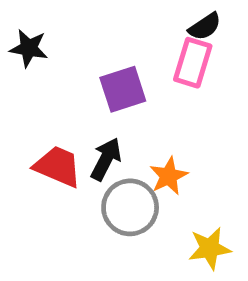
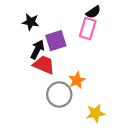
black star: (29, 48) -> (31, 22), moved
black arrow: (106, 159) -> (37, 49), moved
red trapezoid: (58, 166) -> (44, 65), moved

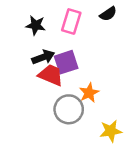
pink rectangle: (88, 29) -> (71, 21), moved
purple square: (56, 41) -> (66, 62), moved
black arrow: (37, 49) -> (43, 57), turned 42

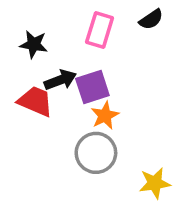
black star: (36, 25) -> (34, 44), moved
red trapezoid: (51, 75) -> (35, 101), moved
orange star: (89, 93) -> (105, 115), moved

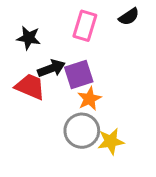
yellow star: (155, 183) -> (111, 141), moved

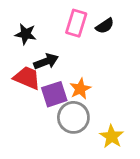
black semicircle: (129, 17) -> (105, 26), moved
purple square: (79, 74) -> (54, 94), moved
yellow star: (111, 141) -> (112, 137), moved, turned -30

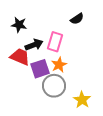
pink rectangle: (76, 23) -> (55, 42), moved

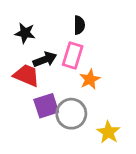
black semicircle: (77, 19) -> (79, 25), moved, turned -56
orange star: (59, 65) -> (90, 79), moved
purple square: (40, 69) -> (46, 106), moved

